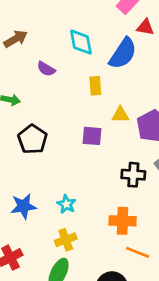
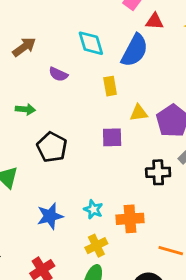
orange cross: (123, 221) -> (130, 219), moved

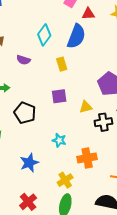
cyan diamond: (91, 43) -> (44, 35), turned 60
yellow triangle: (139, 113) -> (86, 107), moved
purple square: (112, 137) -> (59, 96), moved
cyan star: (93, 209) -> (59, 140), moved

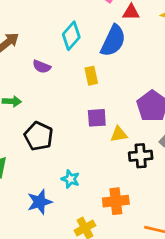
purple square: (59, 96) -> (97, 118), moved
cyan star: (59, 140) -> (70, 179), moved

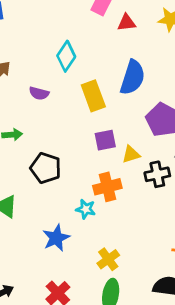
blue semicircle: (113, 41) -> (133, 77), moved
yellow rectangle: (91, 76) -> (93, 96), size x1.5
orange cross: (116, 201) -> (107, 187), moved

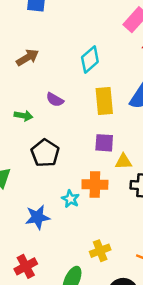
purple semicircle: (39, 93) -> (55, 100), moved
yellow cross: (108, 259) -> (100, 251), moved

